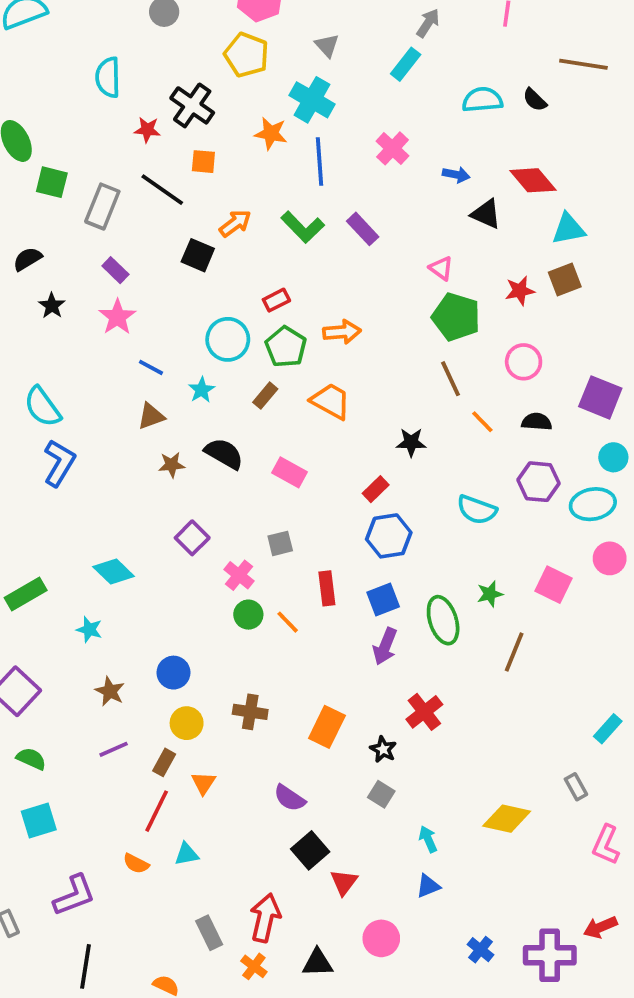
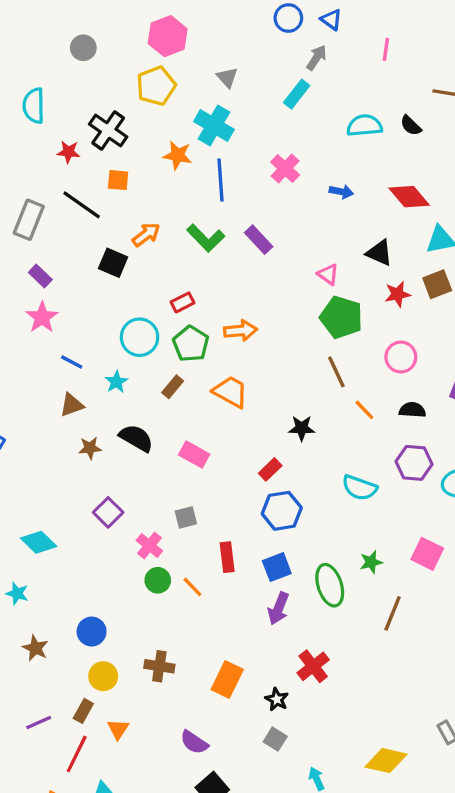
yellow pentagon: (246, 55) -> (156, 86), turned 30
black triangle: (486, 214) -> (379, 253), moved
purple line: (114, 749) -> (39, 722), moved

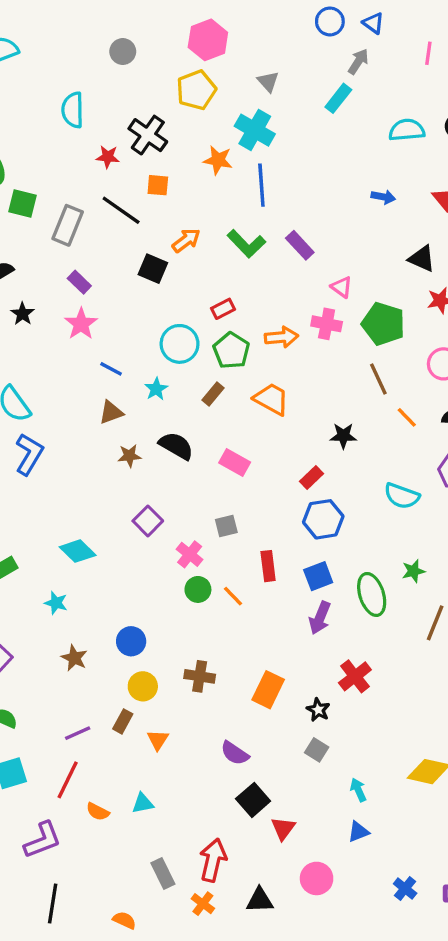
pink cross: (285, 169) -> (327, 324), moved, turned -32
pink triangle: (328, 274) -> (342, 287), moved
red line: (77, 754) -> (68, 780), moved

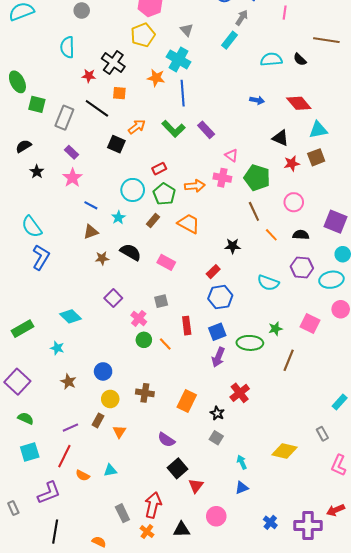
gray circle: (123, 52) -> (82, 11), moved
green ellipse: (372, 594) -> (250, 343), turned -70

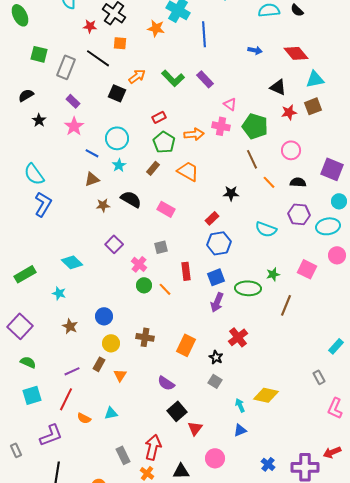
green ellipse: (17, 82) -> (20, 15), moved
blue line: (183, 93) -> (204, 34), moved
cyan circle: (133, 190) -> (117, 138), moved
yellow diamond: (285, 451) -> (266, 395), moved

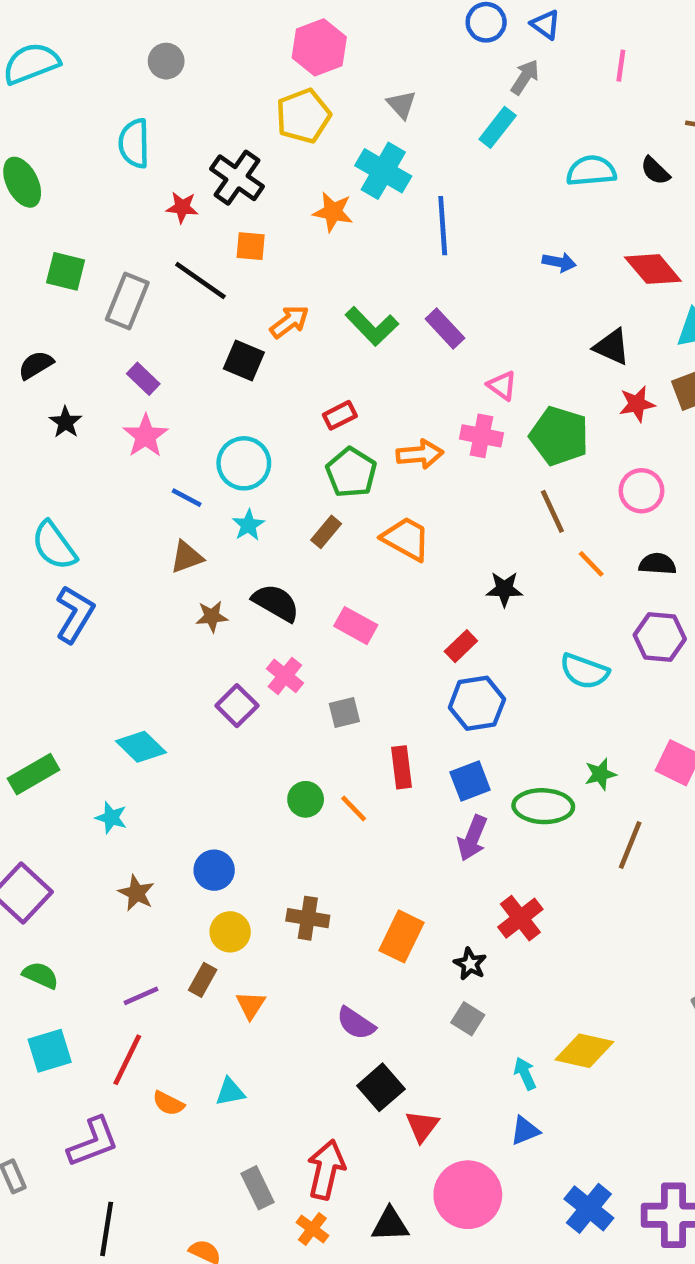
pink cross: (139, 264) -> (285, 676), moved
pink circle: (215, 458) -> (468, 1195), size x1.5
blue cross: (268, 464) -> (589, 1208), size x1.5

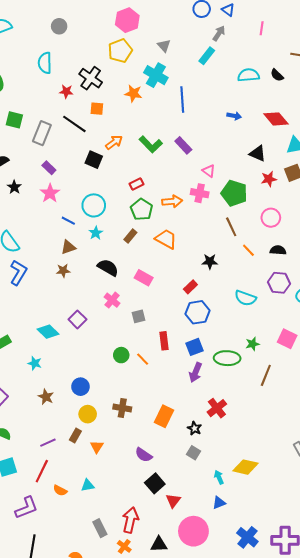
brown star: (212, 616) -> (63, 271), moved
purple square: (237, 706) -> (77, 319), moved

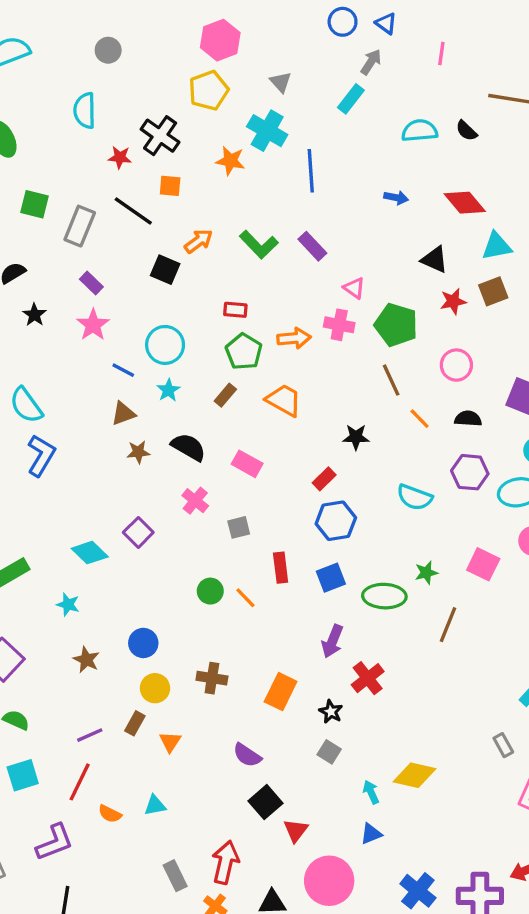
red rectangle: (136, 184) -> (235, 310), turned 32
brown star: (63, 271) -> (138, 452), moved
purple arrow: (196, 372) -> (332, 641), moved

